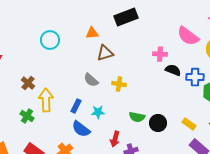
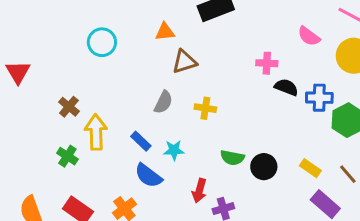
pink semicircle: (188, 36) -> (309, 36), size x0.7
gray semicircle: (91, 80) -> (163, 102), turned -105
blue rectangle: (76, 106) -> (141, 141), turned -72

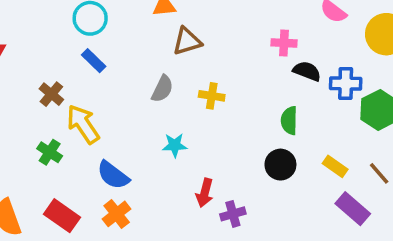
yellow arrow: (96, 132) -> (83, 124), turned -32
blue rectangle: (141, 141) -> (94, 61), moved
green semicircle: (232, 158) -> (289, 121), moved, turned 80
blue semicircle: (148, 176) -> (113, 175), moved

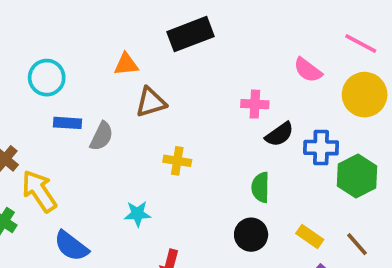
blue rectangle: (94, 61) -> (68, 123), moved, turned -40
black semicircle: (307, 71) -> (279, 134), turned 124
gray semicircle: (162, 89) -> (102, 136), moved

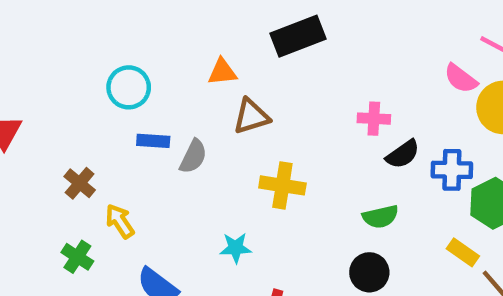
pink semicircle: (308, 70) -> (461, 78), moved
yellow cross: (177, 161) -> (282, 185), size x1.4
green semicircle: (261, 187) -> (381, 217), turned -104
yellow arrow: (39, 191) -> (120, 221), size x0.7
yellow rectangle: (310, 237) -> (463, 252), moved

